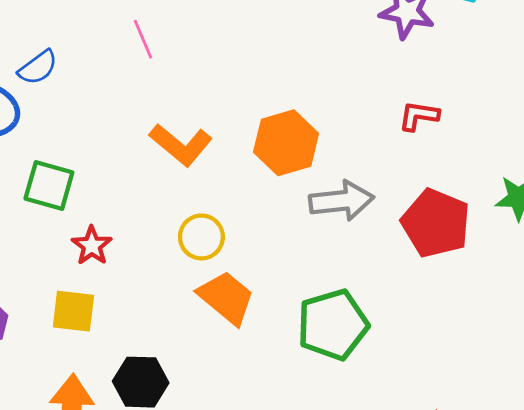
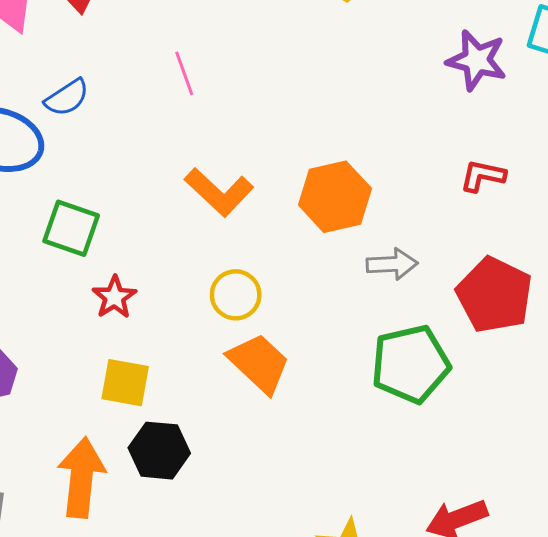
gray arrow: (341, 201) -> (392, 264), size x0.7
yellow square: (73, 311) -> (125, 383), moved
green pentagon: (333, 325) -> (410, 364), moved

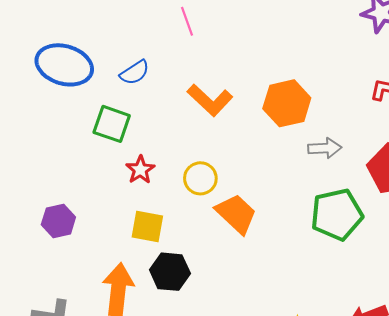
blue semicircle: (67, 98) -> (135, 73), moved
yellow circle: (236, 295) -> (200, 178), moved

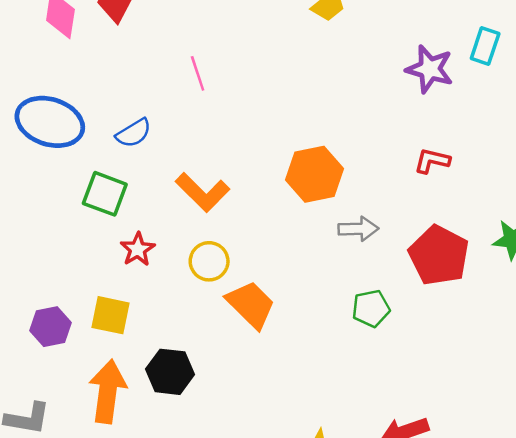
orange L-shape: (210, 100) -> (202, 192), moved
green pentagon: (337, 215) -> (371, 308), size x0.6
purple hexagon: (58, 221) -> (51, 327), moved
yellow square: (147, 226) -> (111, 315), moved

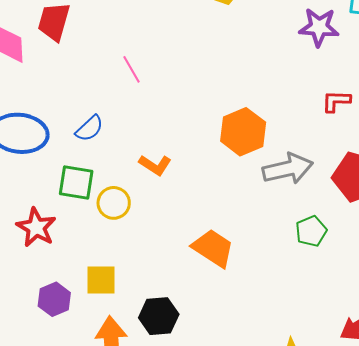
orange L-shape: (202, 192) -> (155, 165), size x0.7
gray arrow: (358, 229) -> (288, 169), size x1.5
red star: (138, 249) -> (36, 227), moved, size x1.4
yellow circle: (209, 261) -> (114, 203), moved

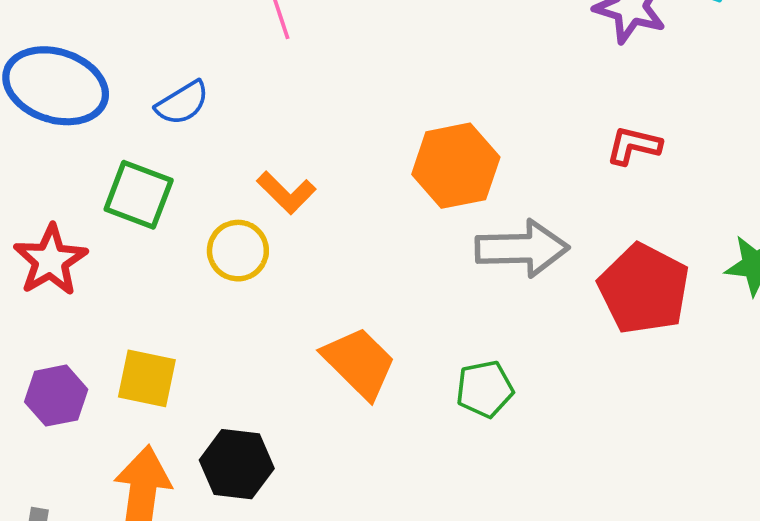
yellow circle: (114, 203) -> (238, 251), moved
green pentagon: (311, 231) -> (485, 389), moved

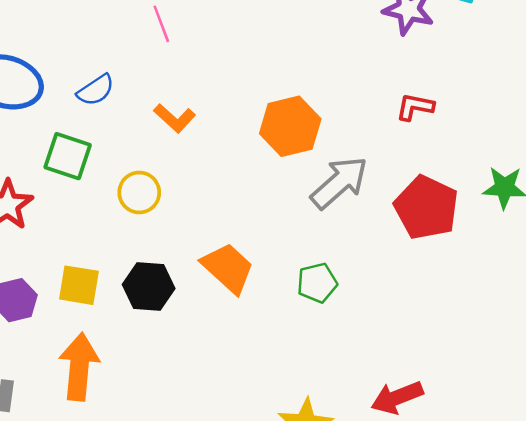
orange L-shape: (286, 193) -> (175, 118), moved
gray arrow: (522, 248) -> (339, 183), turned -38
black hexagon: (237, 464) -> (149, 287), moved

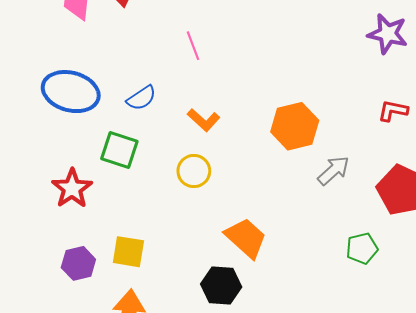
gray arrow: (339, 183) -> (333, 170), size x0.7
yellow circle: (139, 192) -> (194, 171), moved
green pentagon: (317, 283) -> (362, 248), moved
black hexagon: (149, 287) -> (221, 286), moved

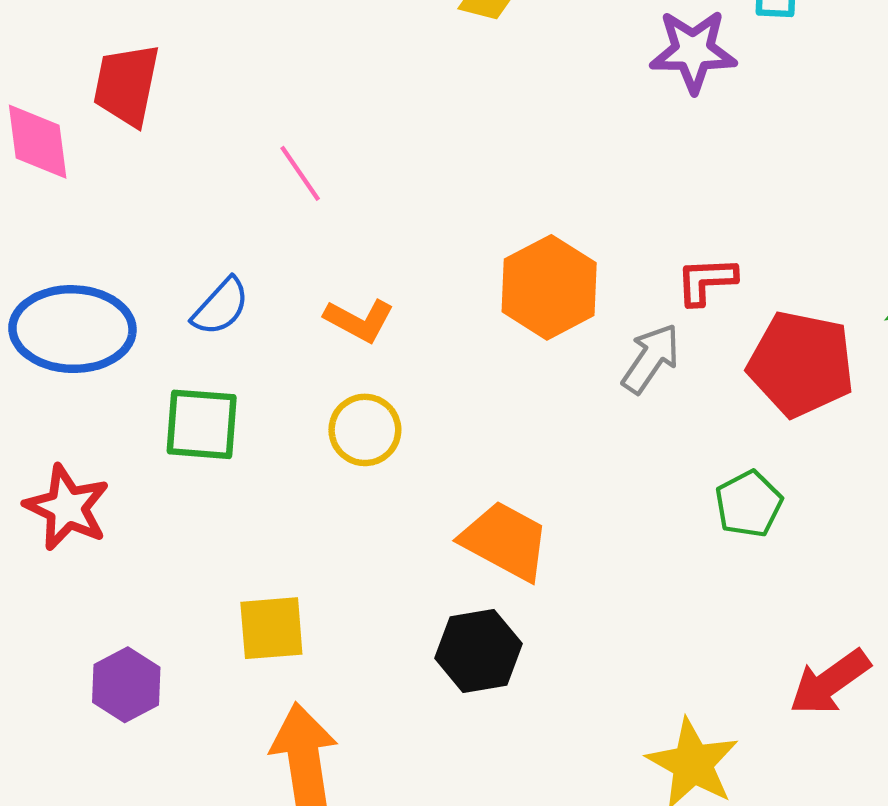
red L-shape: (393, 111) -> (706, 281), moved
red star: (72, 188) -> (67, 507), moved
purple hexagon: (78, 263) -> (126, 685), moved

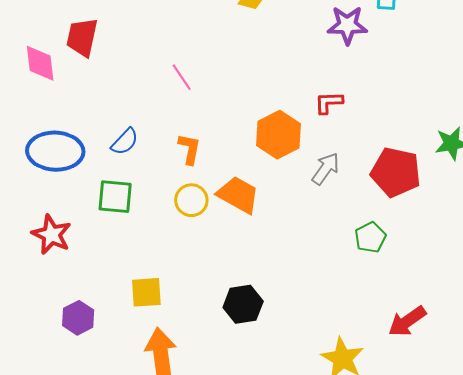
pink line: (300, 173) -> (182, 77), moved
red L-shape: (706, 281) -> (329, 103), moved
orange L-shape: (359, 320) -> (189, 149), turned -108
orange trapezoid: (505, 541) -> (238, 195), moved

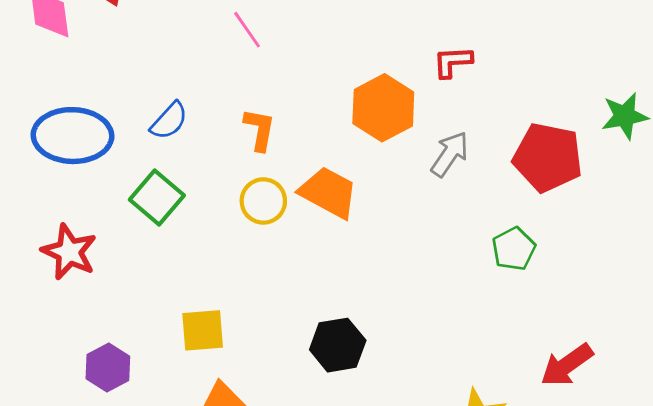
green square: (115, 197) -> (157, 197), turned 36

